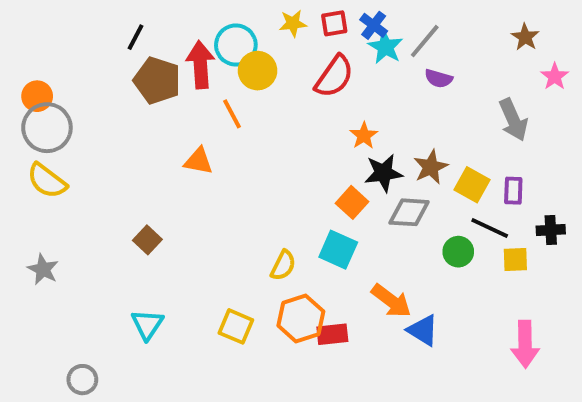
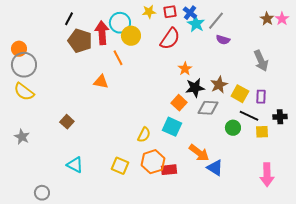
pink star: (555, 76) -> (282, 19), moved
brown square: (147, 240) -> (67, 122), moved
cyan triangle: (147, 324) -> (75, 165), turned -36

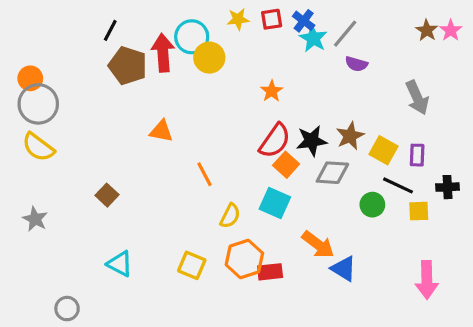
red semicircle: (170, 39) -> (275, 141), moved
orange line: (118, 58) -> (205, 174), moved
orange star: (185, 69) -> (272, 91), moved

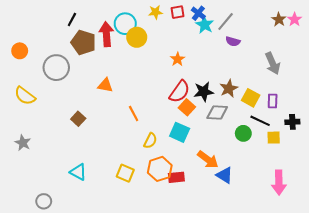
gray circle: (38, 104) -> (56, 68), moved
brown square: (107, 195) -> (78, 119), moved

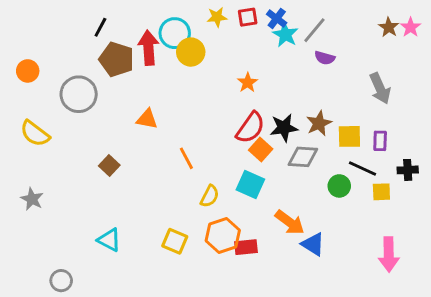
yellow square: (251, 98) -> (349, 136), turned -30

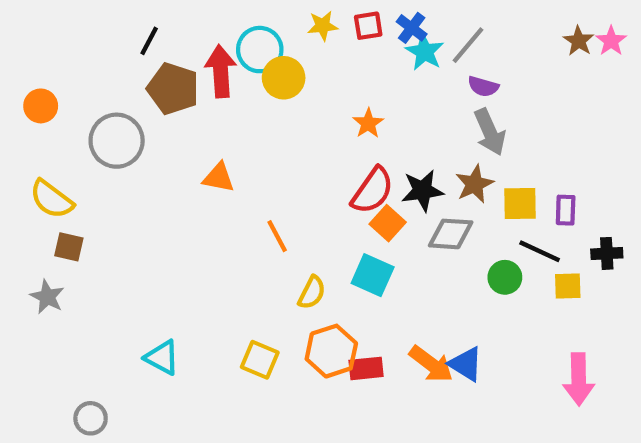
gray arrow: (380, 88) -> (490, 132), moved
brown square: (109, 166) -> (69, 247), moved, turned -30
orange arrow: (290, 222) -> (431, 364), moved

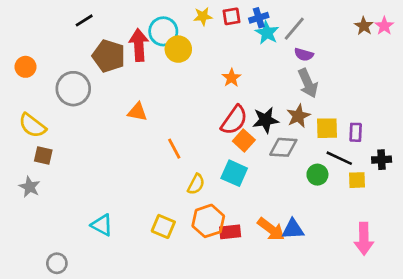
blue cross: (412, 28) -> (259, 18), turned 36
black line: (149, 41) -> (84, 20), moved, turned 30
blue triangle: (466, 364) -> (293, 229), turned -35

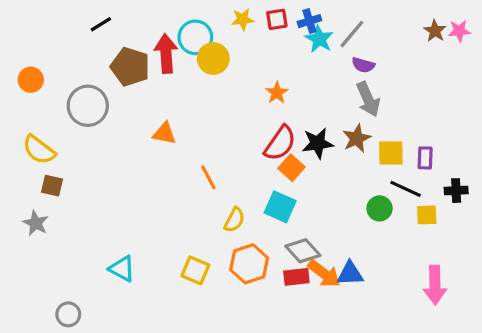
pink star: (384, 26) -> (459, 31), turned 30
gray diamond: (283, 147) -> (303, 251), moved, turned 44
red rectangle: (230, 232) -> (296, 277), moved

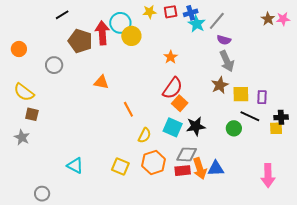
gray circle: (88, 106) -> (54, 65), size x0.7
black star: (318, 143) -> (196, 126), moved
yellow square: (427, 215) -> (276, 128), moved
gray diamond: (303, 251) -> (187, 154), turned -45
orange arrow: (324, 274) -> (200, 169), turned 35

